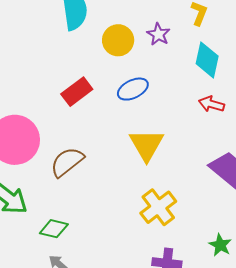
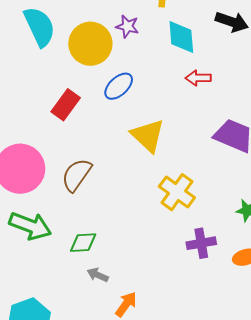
yellow circle: (118, 40) -> (90, 44), size x1.4

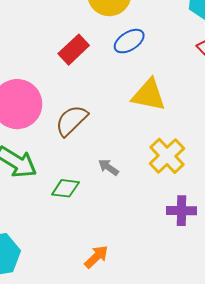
yellow triangle: (148, 136) -> (149, 95), turned -42
gray arrow: (98, 275) -> (108, 167), moved

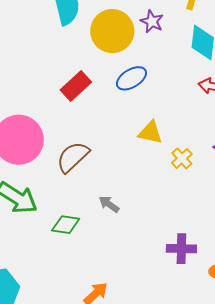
yellow triangle: (149, 95) -> (150, 133), size x0.7
yellow cross: (167, 156) -> (182, 158), moved, size x0.6

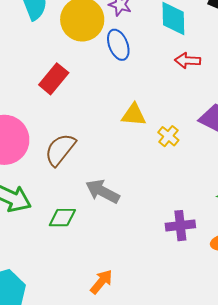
blue ellipse: (131, 78) -> (118, 45), moved, turned -72
gray arrow: (109, 204) -> (102, 191), size x1.6

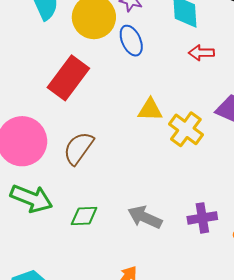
red rectangle: (54, 79) -> (68, 78), size x1.4
yellow cross: (168, 136) -> (186, 129), size x1.6
gray arrow: (102, 191) -> (145, 217), moved

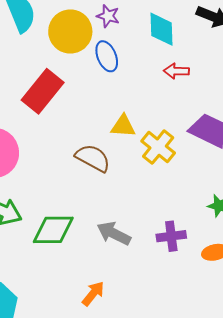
brown semicircle: (78, 148) -> (93, 158), moved, turned 81
green diamond: (84, 216) -> (53, 230), size x1.5

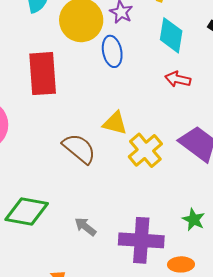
red rectangle: (43, 91) -> (43, 74), turned -54
gray arrow: (114, 233) -> (85, 227), size x0.7
purple cross: (171, 236) -> (141, 240), size x1.5

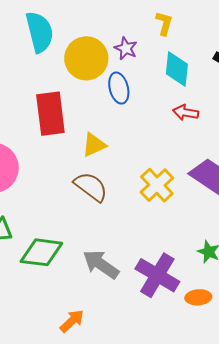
yellow triangle: (115, 123) -> (94, 145), moved, turned -36
gray arrow: (85, 227) -> (101, 264), size x1.6
purple cross: (141, 240) -> (157, 275), turned 30

